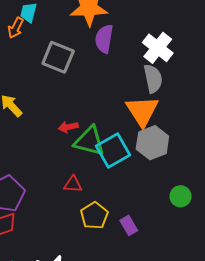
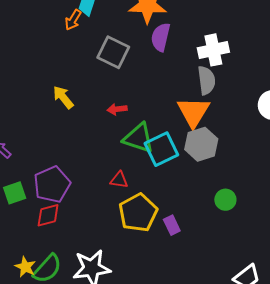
white cross: (158, 48) -> (213, 50), turned 36
red arrow: (68, 127) -> (117, 109), moved
yellow pentagon: (94, 216) -> (138, 213), size x1.4

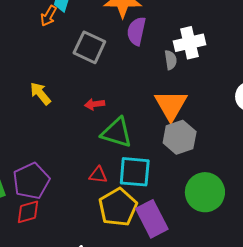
gray semicircle: (206, 80) -> (171, 60), moved, size x0.7
cyan square: (161, 149) -> (135, 172), moved, turned 32
green circle: (225, 200) -> (205, 192), size x1.8
purple rectangle: (172, 225) -> (152, 219), size x1.8

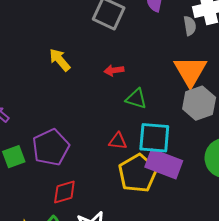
green triangle: (117, 133) -> (136, 99), size x0.7
red diamond: (28, 212) -> (64, 192), moved
purple rectangle: (152, 219) -> (164, 164), moved, turned -42

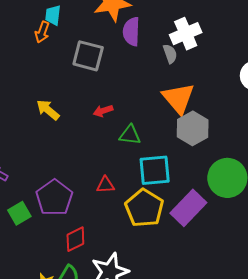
red triangle: (118, 141) -> (106, 185), moved
purple rectangle: (164, 164) -> (188, 208), moved, turned -57

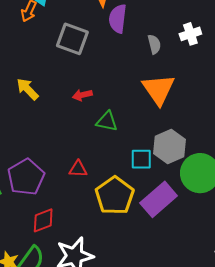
white cross: (186, 34) -> (190, 34), moved, size x0.7
gray hexagon: (193, 128) -> (169, 147), moved
cyan square: (155, 170) -> (141, 159), moved, size x0.7

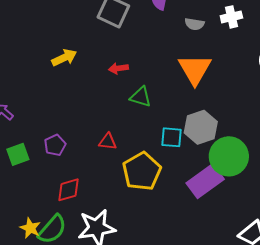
gray semicircle: (154, 44) -> (194, 24), turned 108
yellow arrow: (27, 89) -> (64, 58), turned 105
purple pentagon: (26, 177) -> (55, 145), size x0.6
purple rectangle: (159, 199) -> (205, 181), moved

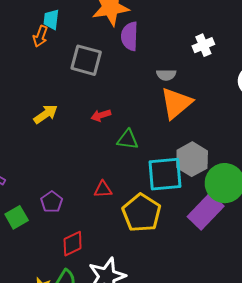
gray semicircle: (194, 24) -> (166, 75), moved
orange triangle: (195, 69) -> (176, 103), turned 30
cyan square: (172, 137) -> (165, 174), size x1.6

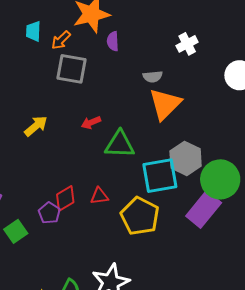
orange arrow: (40, 36) -> (61, 40), moved, turned 30
purple semicircle: (130, 36) -> (113, 41), size x0.7
green triangle: (128, 140) -> (120, 144), size x1.4
red diamond: (73, 244) -> (65, 198), moved

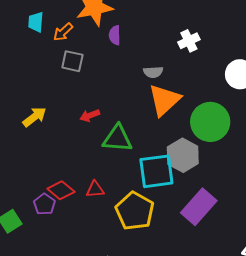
gray square: (72, 69) -> (72, 61), size x0.7
green circle: (220, 179) -> (210, 122), moved
red diamond: (65, 198) -> (61, 190), turned 68

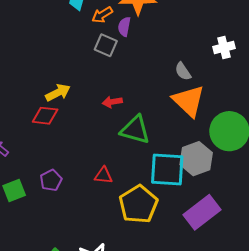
purple semicircle: (115, 35) -> (124, 27), moved
gray semicircle: (153, 72) -> (183, 71), turned 48
orange triangle: (164, 100) -> (189, 101), turned -45
red diamond: (61, 190) -> (45, 116), moved, turned -44

